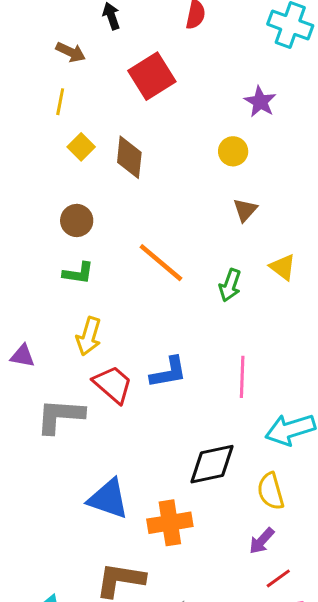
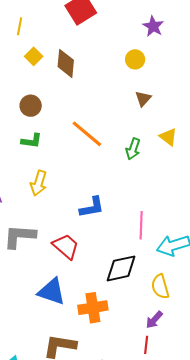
pink line: (242, 377) -> (141, 225), moved
red trapezoid: (113, 384) -> (66, 246), moved
red line: (278, 578) -> (146, 345), moved, turned -48

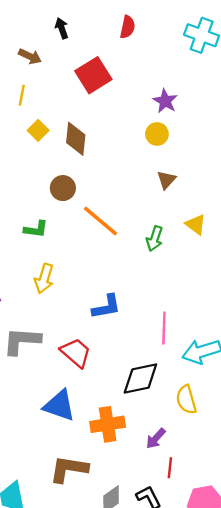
purple star: (153, 26) -> (165, 101), moved
brown circle: (31, 106) -> (63, 188), moved
purple arrow: (154, 320) -> (156, 438), moved

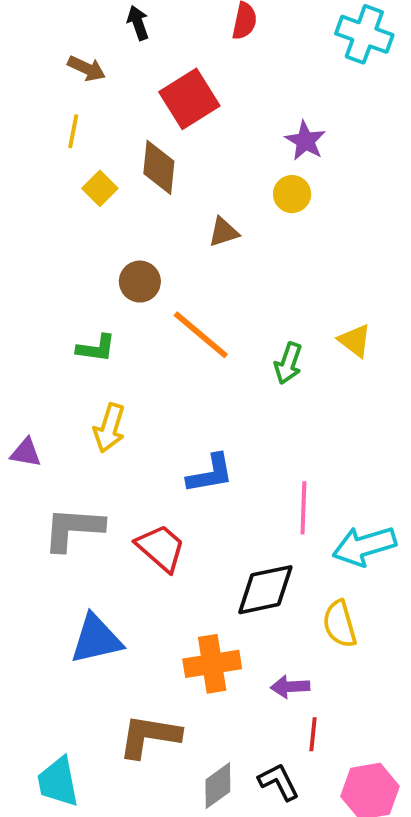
brown diamond: (76, 139) -> (159, 167), moved
brown triangle: (166, 180) -> (224, 232), moved, turned 30
blue triangle: (59, 406) -> (96, 639), moved, turned -32
purple arrow: (156, 438) -> (290, 687), turned 45

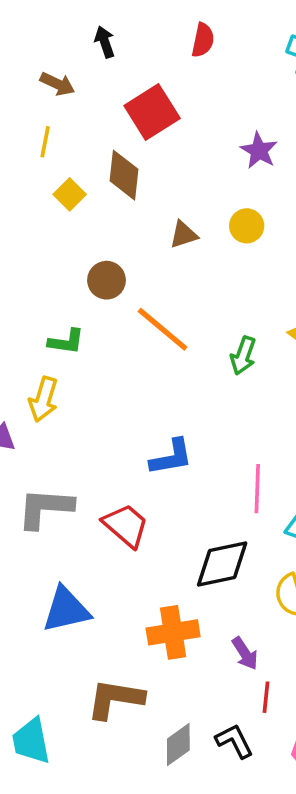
yellow circle: (292, 194) -> (247, 226), moved
yellow arrow: (109, 428) -> (43, 399), moved
purple arrow: (290, 687) -> (245, 653), turned -120

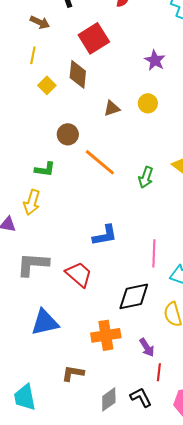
brown L-shape: (115, 699) -> (73, 373), size x0.7

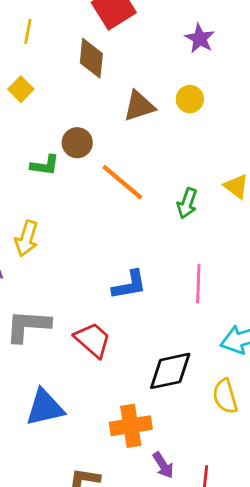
yellow square: (47, 85) -> (21, 89), moved
brown triangle: (112, 108) -> (139, 106), size x1.4
green L-shape: (45, 169) -> (45, 165), moved
pink line: (154, 253) -> (198, 284), moved
purple arrow: (147, 347) -> (163, 465), moved

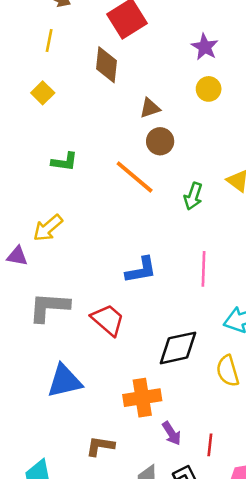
yellow circle: (190, 99) -> (209, 89), moved
brown triangle: (139, 106) -> (150, 108), size x0.7
brown circle: (77, 143) -> (160, 141), moved
yellow arrow: (27, 238) -> (48, 228), turned 32

